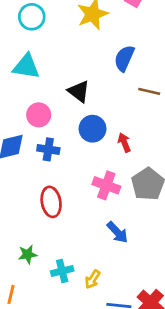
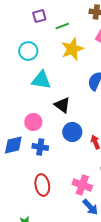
cyan triangle: (26, 67) -> (41, 80), moved
pink cross: (106, 185) -> (82, 185), moved

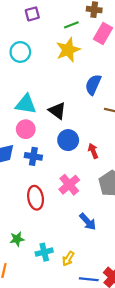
green line: (62, 26) -> (71, 25), moved
cyan triangle: (41, 80) -> (26, 104), moved
pink cross: (82, 185) -> (69, 185), moved, turned 30

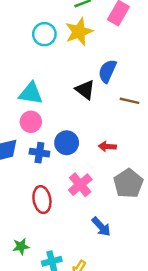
cyan circle: (20, 52) -> (44, 34), moved
black triangle: (57, 111) -> (85, 90), moved
blue circle: (68, 140) -> (67, 143), moved
red arrow: (93, 151) -> (107, 146), turned -64

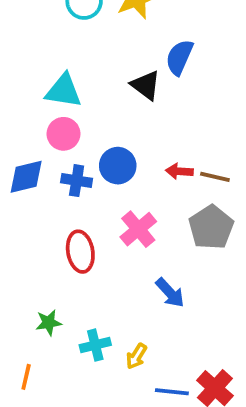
brown line: (130, 101) -> (215, 177), moved

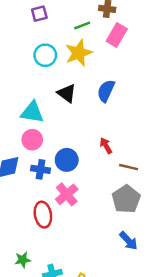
black triangle: (146, 85) -> (67, 93), moved
red arrow: (179, 171) -> (106, 146), moved, turned 56
pink cross: (138, 229) -> (67, 194), moved
blue arrow: (170, 293) -> (129, 241), moved

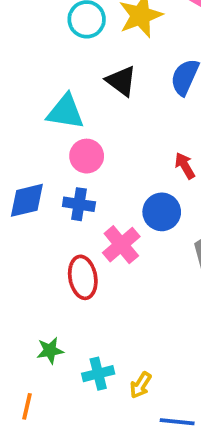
pink circle: (32, 140) -> (87, 156), moved
blue circle: (67, 160) -> (162, 212), moved

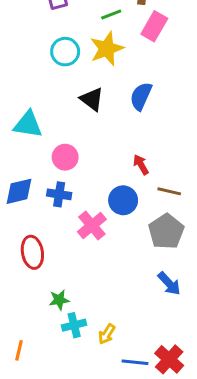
cyan triangle: (65, 112) -> (28, 124), moved
red ellipse: (83, 277) -> (32, 252), moved
green star: (50, 351) -> (59, 300), moved

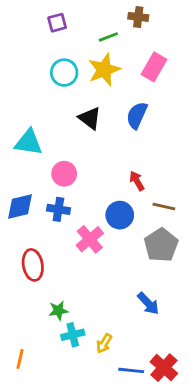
pink rectangle: (154, 26) -> (154, 67), moved
blue arrow: (169, 284) -> (148, 303), moved

